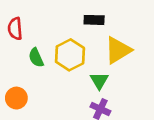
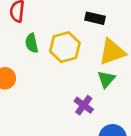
green triangle: (99, 81) -> (106, 79), moved

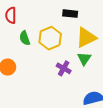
purple cross: (84, 105) -> (64, 68), moved

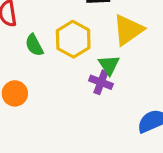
green triangle: (84, 59) -> (109, 65), moved

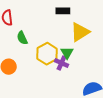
yellow hexagon: (73, 39) -> (47, 54), moved

